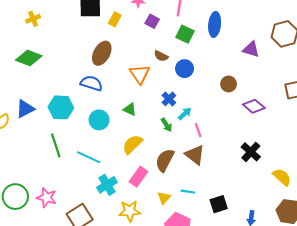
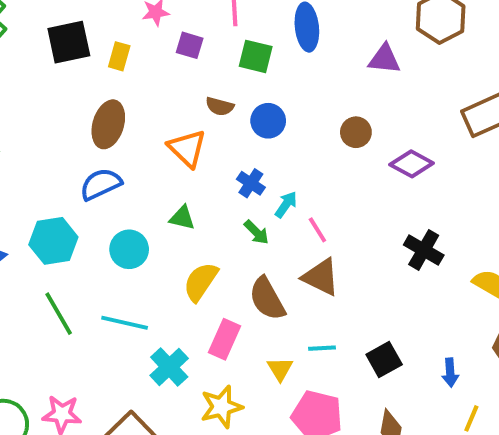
blue semicircle: (91, 83) -> (101, 184), turned -30
brown semicircle: (165, 160) -> (267, 299), turned -45

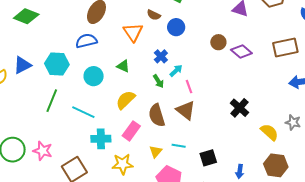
purple diamond: (412, 164) -> (241, 51), moved
green line: (59, 314) -> (52, 101), turned 40
cyan cross: (169, 367) -> (101, 139), turned 30

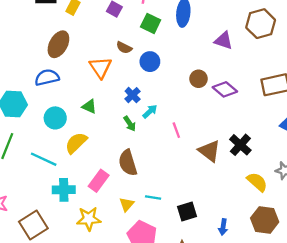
pink line: (189, 87) -> (176, 130), moved
yellow semicircle: (126, 100) -> (76, 143), moved
black cross: (240, 108) -> (240, 145), moved
brown triangle: (186, 110) -> (209, 151), moved

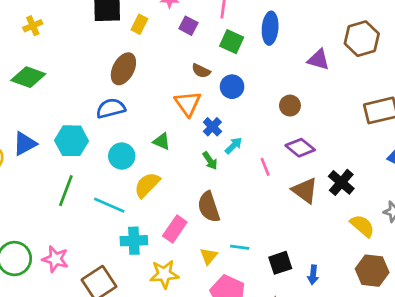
orange triangle: (100, 67) -> (188, 103), moved
purple diamond: (225, 89) -> (300, 148), moved
blue arrow: (223, 227) -> (313, 275), moved

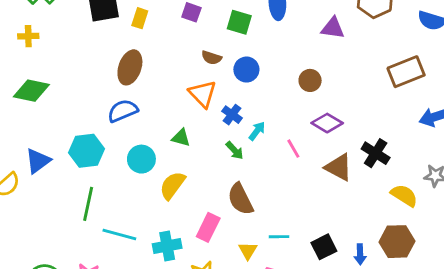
yellow cross: (33, 26) -> (28, 36), turned 30
cyan line: (109, 205) -> (119, 235), moved
brown hexagon: (372, 271) -> (397, 242), moved

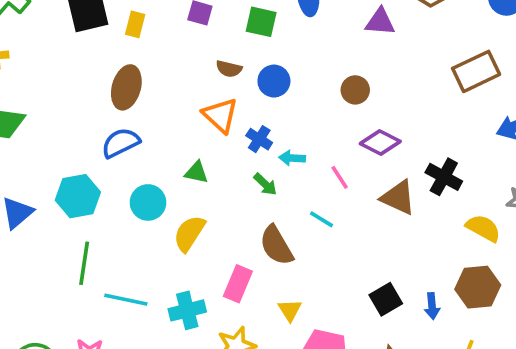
cyan arrow: (257, 131) -> (292, 158), turned -120
cyan line: (279, 237) -> (322, 219), moved, turned 36

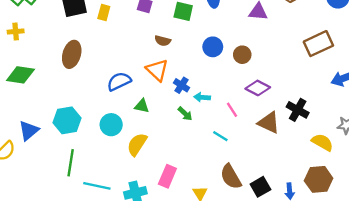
blue circle: (274, 81) -> (213, 47), moved
brown ellipse: (126, 87) -> (72, 54), moved
blue semicircle: (121, 143) -> (119, 81), moved
brown semicircle: (276, 245) -> (231, 177), moved

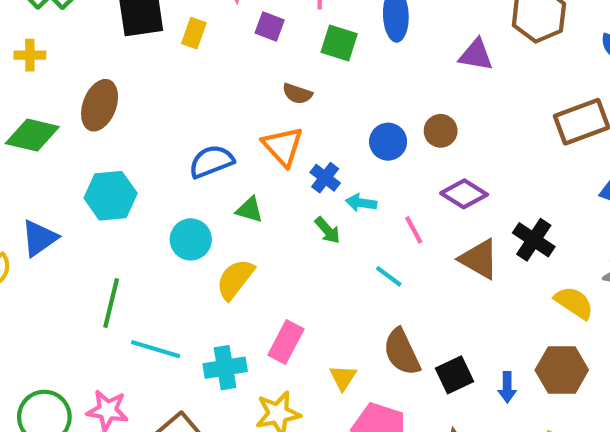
blue circle: (213, 47) -> (388, 142), moved
brown ellipse: (72, 54) -> (100, 105), moved
cyan hexagon: (67, 120) -> (111, 196), moved

